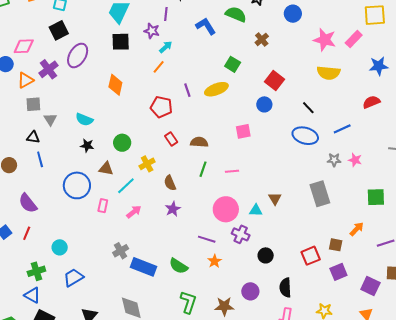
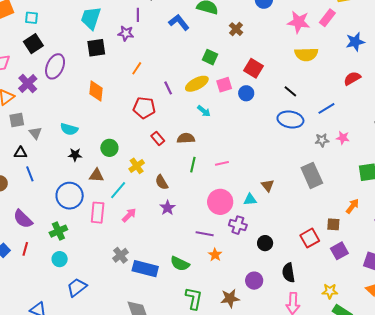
cyan arrow: (166, 47) -> (204, 111), moved, turned 88
pink square: (243, 131) -> (224, 85), moved
pink rectangle: (103, 206) -> (98, 213), size x1.5
green cross: (36, 271) -> (58, 231), moved

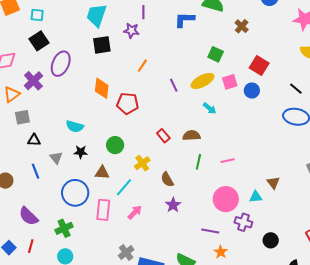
blue L-shape: (179, 22) -> (185, 20), turned -50
red pentagon: (144, 108) -> (128, 103), moved
gray triangle: (35, 133) -> (56, 158), moved
black triangle: (20, 153) -> (34, 140), moved

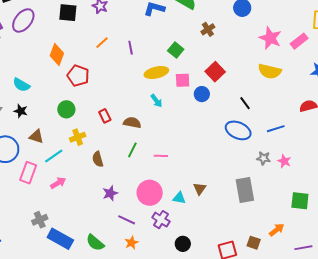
purple line: (174, 85) -> (131, 48), moved
green circle: (115, 145) -> (66, 109), moved
purple star: (173, 205) -> (110, 193), moved

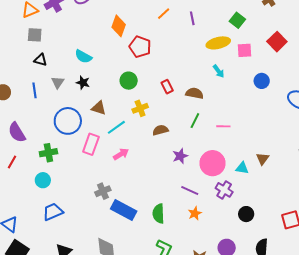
blue circle: (202, 94) -> (262, 81), moved
brown semicircle: (98, 159) -> (160, 130), turned 91
purple star: (110, 193) -> (180, 156), moved
green semicircle: (95, 243) -> (158, 214), turned 48

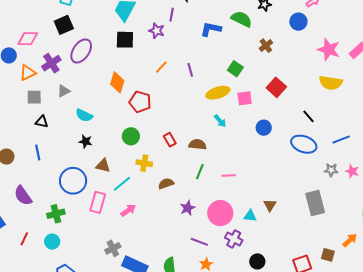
gray triangle: (58, 82) -> (64, 91), moved, turned 32
yellow cross: (140, 108) -> (144, 163), turned 35
red line: (12, 162) -> (24, 239), moved

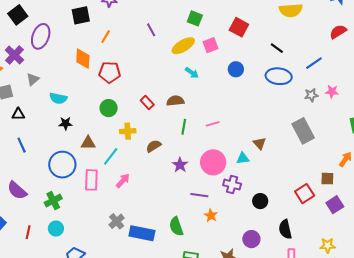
orange line: (161, 67) -> (106, 37), moved

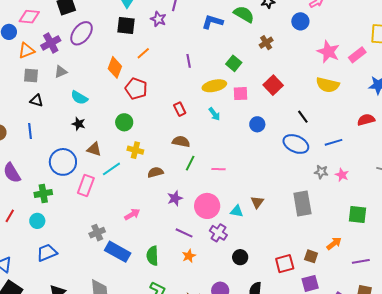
brown semicircle: (175, 101) -> (181, 142), moved
red rectangle: (147, 103) -> (180, 109), moved
pink arrow: (123, 181) -> (132, 214), moved

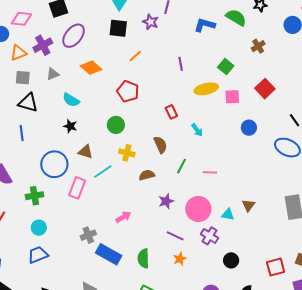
orange diamond: (115, 67) -> (91, 68), moved, turned -70
black triangle: (36, 101) -> (28, 103), size x1.5
cyan arrow: (214, 114) -> (197, 130), moved
brown semicircle: (181, 142) -> (160, 145), moved, turned 54
cyan circle: (37, 221) -> (39, 228), moved

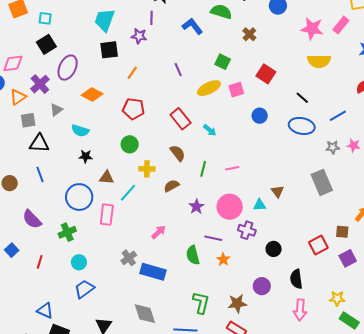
blue L-shape: (205, 25) -> (192, 26), turned 50
red rectangle: (171, 112) -> (181, 119), size x1.5
green semicircle: (143, 258) -> (193, 255), moved

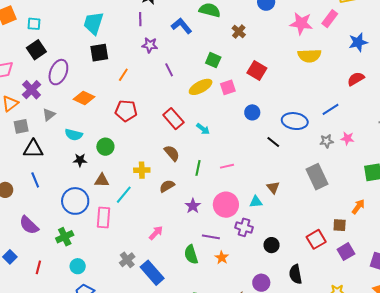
purple star: (139, 36) -> (150, 45), moved
black line: (302, 98) -> (273, 142), moved
green circle: (130, 144) -> (105, 147), moved
blue rectangle: (153, 272) -> (152, 273), turned 35

